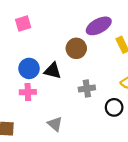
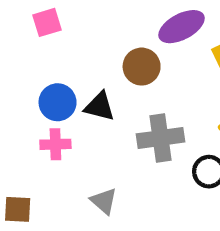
gray cross: (87, 89) -> (160, 138), size x1.5

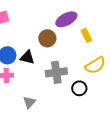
gray triangle: (104, 201) -> (29, 102), turned 32

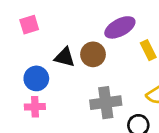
black triangle: (27, 57) -> (65, 57), moved

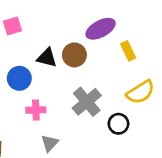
gray cross: (106, 103) -> (87, 102), turned -32
pink cross: (35, 107) -> (36, 110), moved

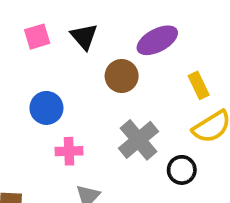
yellow rectangle: (128, 51) -> (199, 85), moved
black triangle: (47, 58) -> (84, 37), moved, turned 35

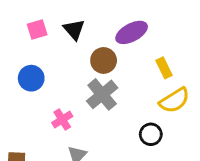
blue circle: (46, 108) -> (31, 78), moved
gray cross: (139, 140) -> (102, 94), moved
pink cross: (69, 151) -> (62, 120), turned -30

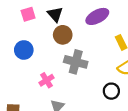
brown circle: (104, 60) -> (63, 35), moved
gray cross: (102, 94) -> (76, 62), turned -35

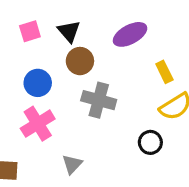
blue circle: (24, 50) -> (38, 83), moved
pink cross: (46, 80) -> (38, 124), moved, size x1.5

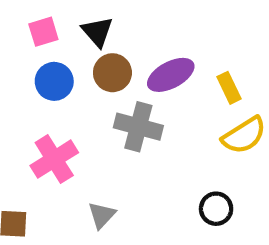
purple ellipse: (130, 34) -> (171, 75), moved
blue circle: (38, 83) -> (54, 81), moved
black circle: (150, 142) -> (216, 209), moved

